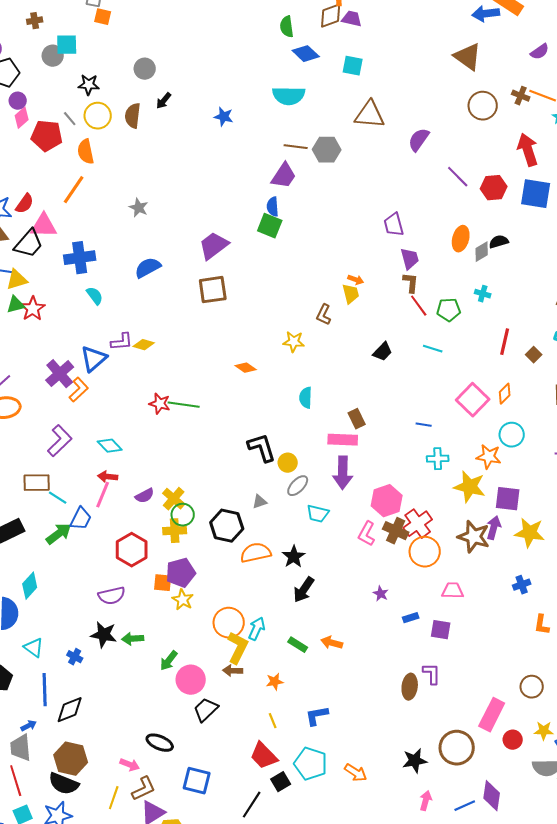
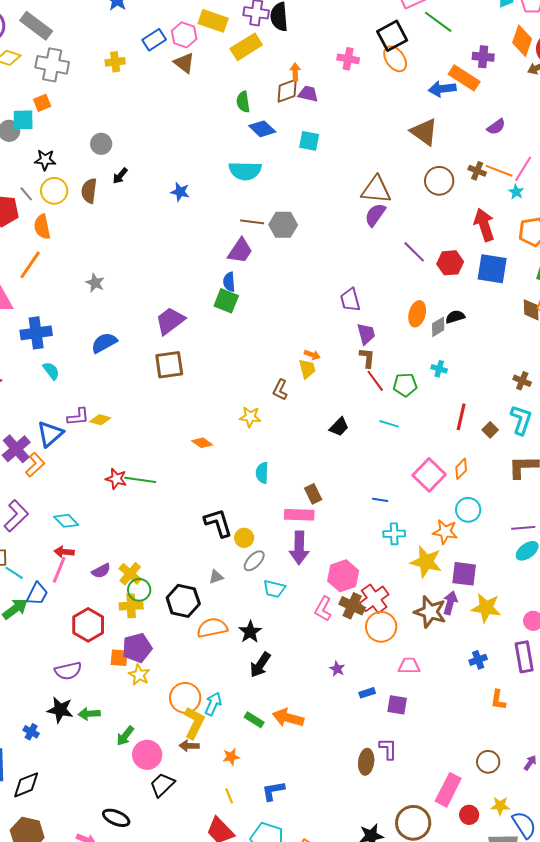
orange square: (103, 17) -> (42, 103), moved, turned -36
brown triangle: (370, 115) -> (376, 190), moved
orange arrow: (332, 643) -> (288, 718), size x1.4

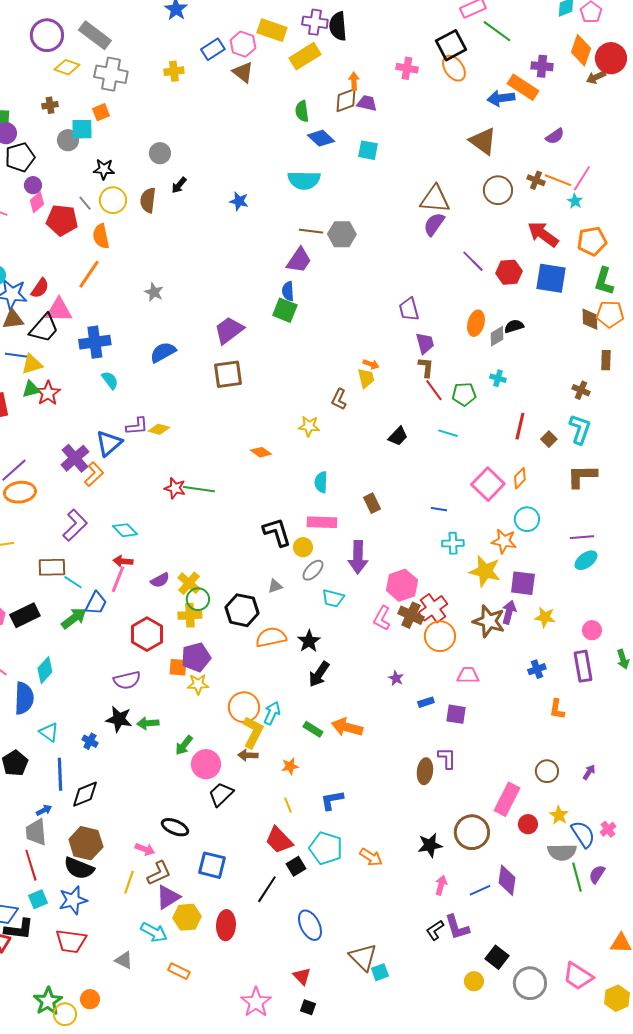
red arrow: (484, 225) -> (543, 234), turned -36
pink rectangle: (299, 515) -> (322, 522), moved
yellow star: (486, 608) -> (545, 617), size x0.7
yellow star: (139, 675) -> (198, 684), turned -30
yellow star: (500, 806) -> (559, 815), turned 30

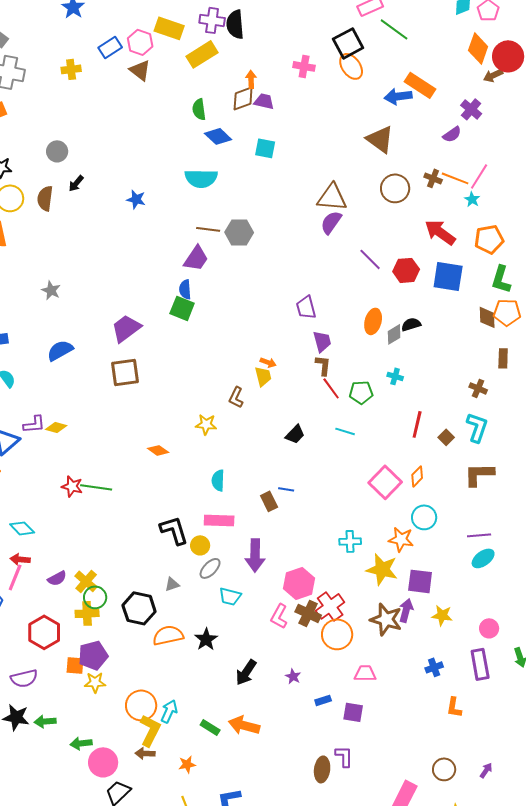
purple cross: (542, 66) -> (471, 109), moved, turned 35
blue line: (439, 509) -> (286, 489), moved
black arrow: (319, 674) -> (246, 672), moved
green arrow: (184, 745) -> (81, 743), turned 45

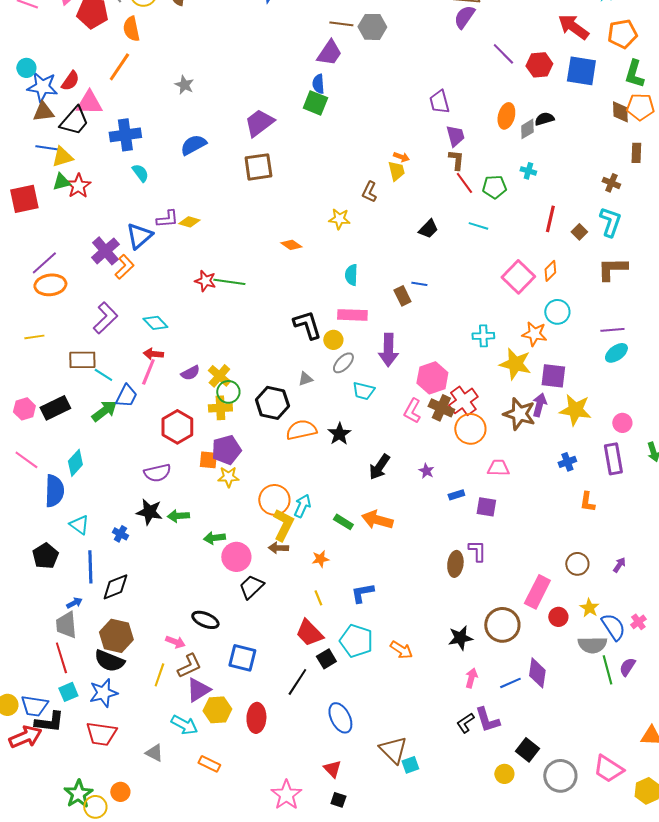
yellow star: (442, 615) -> (575, 410), size x1.5

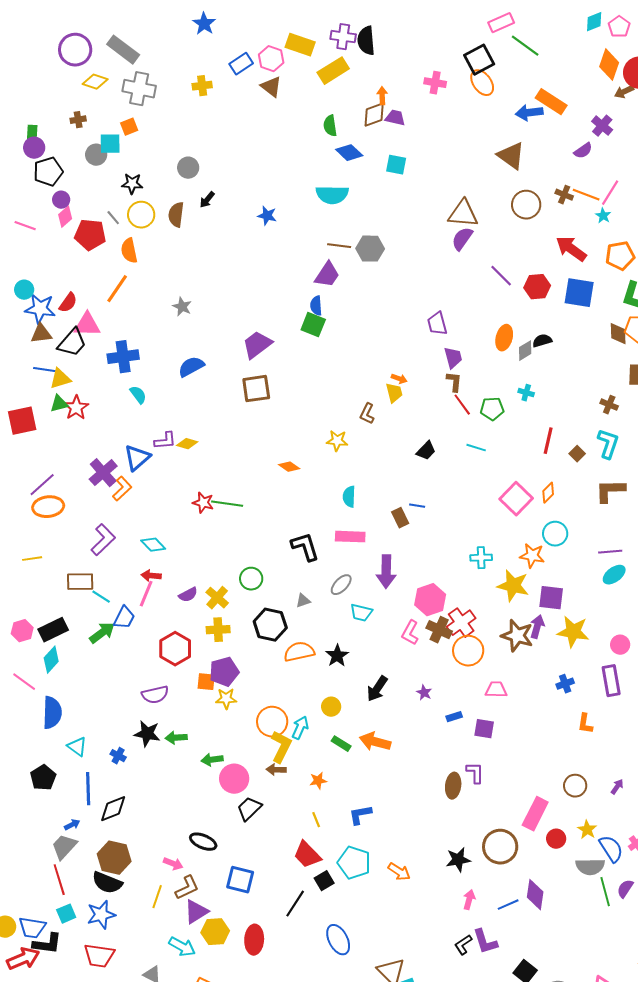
yellow circle: (333, 340) -> (331, 707), moved
green circle: (228, 392) -> (251, 579), moved
cyan diamond: (75, 463) -> (51, 660), moved
gray trapezoid: (66, 625) -> (64, 847), turned 48

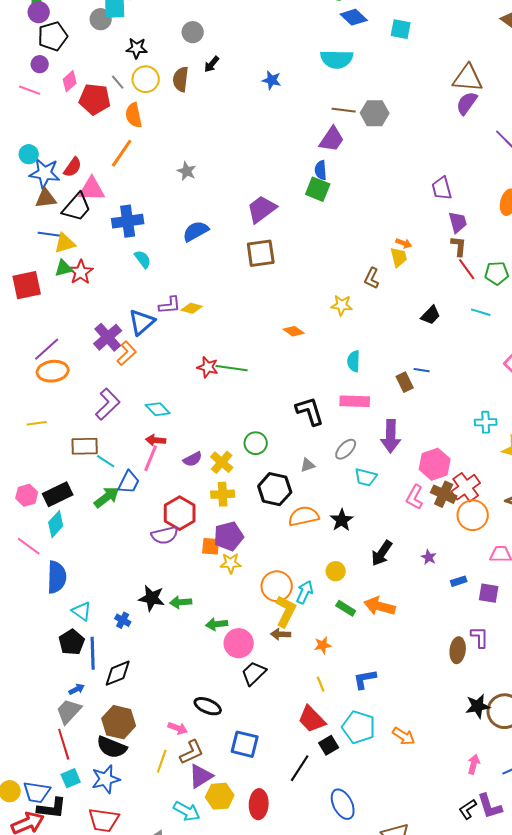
purple circle: (61, 200) -> (40, 64), moved
purple semicircle: (155, 695) -> (165, 535), moved
black pentagon: (43, 778) -> (72, 642), moved
black star: (458, 860) -> (478, 706), moved

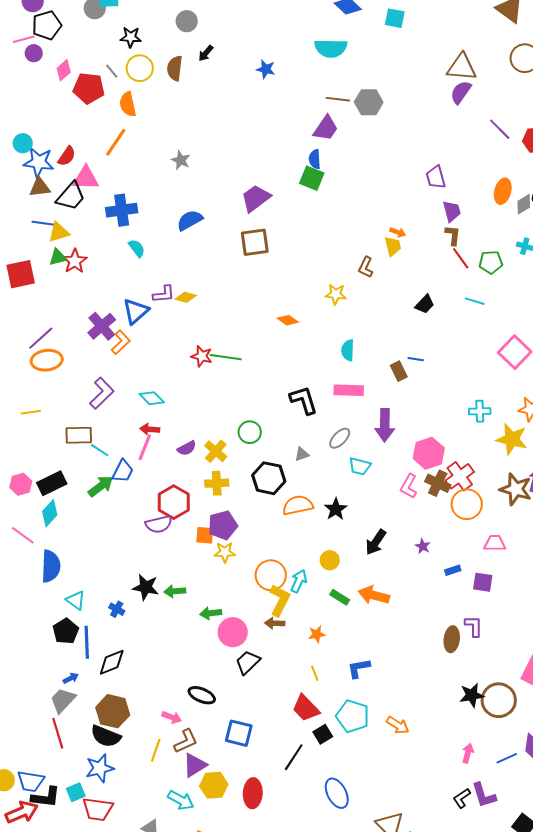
pink line: (30, 90) -> (24, 39), moved, turned -35
cyan square: (71, 778) -> (76, 792), moved

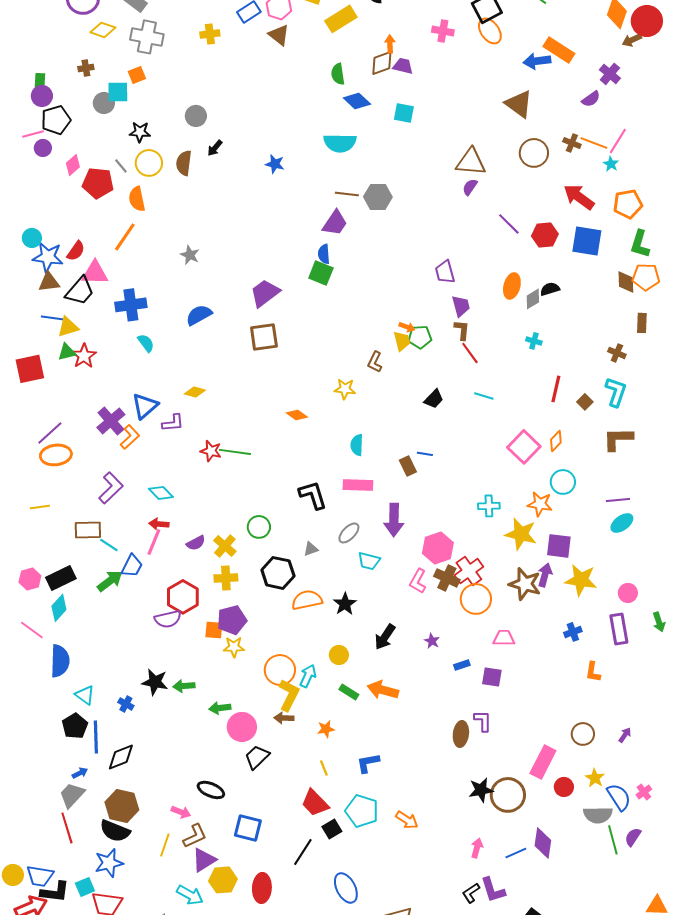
purple semicircle: (461, 92) -> (470, 187), size x0.7
green pentagon: (491, 262) -> (420, 337), moved
purple L-shape: (164, 294) -> (173, 423), moved

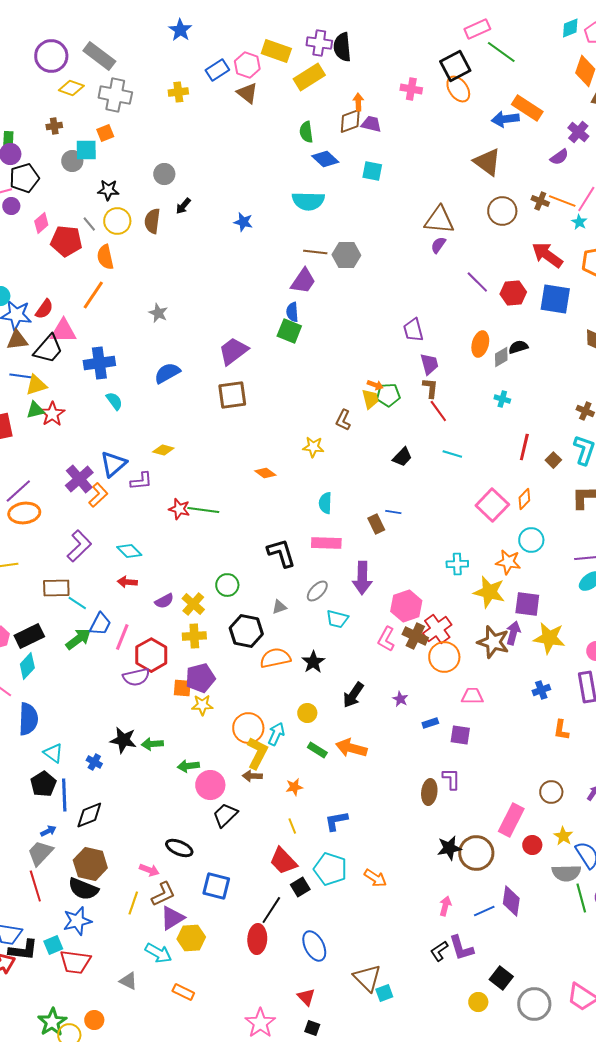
pink line: (154, 542) -> (122, 637), moved
red ellipse: (262, 888) -> (257, 939), moved

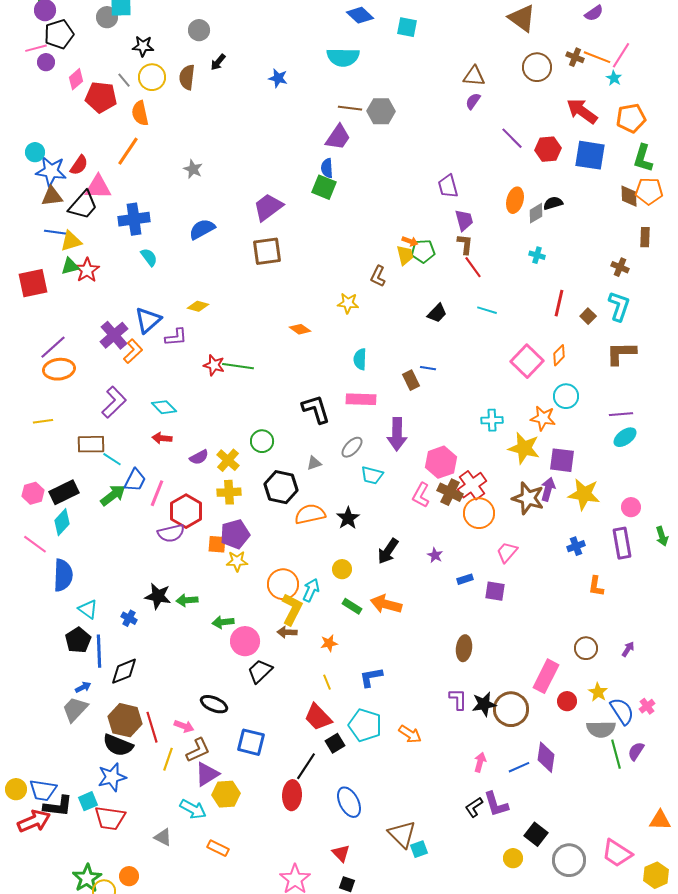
brown triangle: (439, 220) -> (474, 76), size x0.7
pink trapezoid: (472, 696) -> (507, 552), turned -50
purple L-shape: (451, 779) -> (458, 699), moved
red line: (35, 886) -> (152, 727), moved

